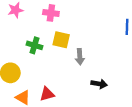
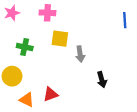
green cross: (34, 45) -> (25, 47), moved
black arrow: (99, 84) -> (102, 80), turned 70

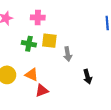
green cross: (25, 47) -> (29, 44), moved
orange triangle: (27, 100) -> (32, 75), moved

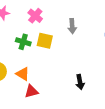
pink cross: (38, 17) -> (35, 16), turned 32
gray arrow: (68, 54) -> (72, 26), moved

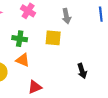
yellow square: (45, 41) -> (53, 38), moved
orange triangle: (23, 74) -> (23, 60), moved

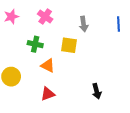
orange triangle: (23, 60) -> (48, 66), moved
black arrow: (82, 71) -> (97, 91), moved

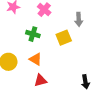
yellow square: (69, 45) -> (64, 38), turned -35
orange triangle: (48, 66) -> (36, 59), moved

